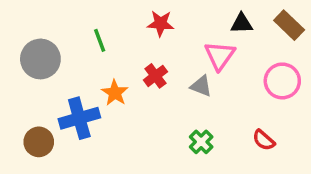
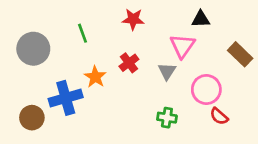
brown rectangle: (289, 25) -> (240, 54), moved
pink circle: (282, 81) -> (206, 89), moved
gray triangle: (201, 86) -> (167, 71), turned 42
green cross: (201, 142) -> (167, 118), turned -36

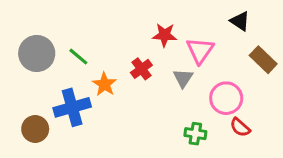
red star: (133, 19) -> (165, 35), moved
black triangle: (201, 19) -> (240, 21), moved, turned 36
green line: (83, 33) -> (78, 57), moved, turned -30
green cross: (167, 118) -> (195, 134), moved

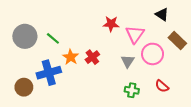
red cross: (141, 69) -> (92, 57), moved
gray triangle: (183, 78) -> (128, 61), moved
pink circle: (226, 98) -> (153, 54), moved

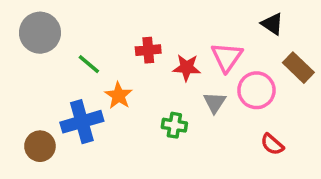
red star: (111, 24) -> (187, 68), moved
gray circle: (25, 36) -> (40, 33), moved
red cross: (92, 57) -> (148, 50), moved, turned 32
green cross: (132, 90) -> (174, 125), moved

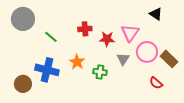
brown rectangle: (298, 68) -> (169, 59), moved
orange star: (119, 96) -> (77, 62), moved
blue cross: (82, 122) -> (47, 70), turned 30

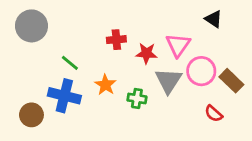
green line: (51, 37) -> (70, 63), moved
gray triangle: (123, 59) -> (168, 81), size x1.5

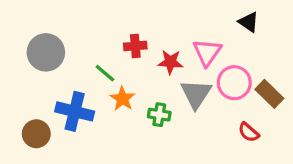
gray circle: (31, 26) -> (46, 52), moved
green line: (70, 63) -> (105, 73), moved

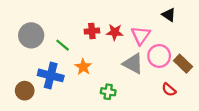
red star: (170, 62) -> (115, 32), moved
green line: (105, 73) -> (63, 45), moved
gray triangle: (196, 94) -> (133, 64), turned -35
green cross: (159, 115) -> (108, 92), moved

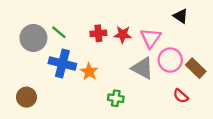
green line: (63, 45) -> (59, 32), moved
blue cross: (51, 75) -> (62, 63), moved

